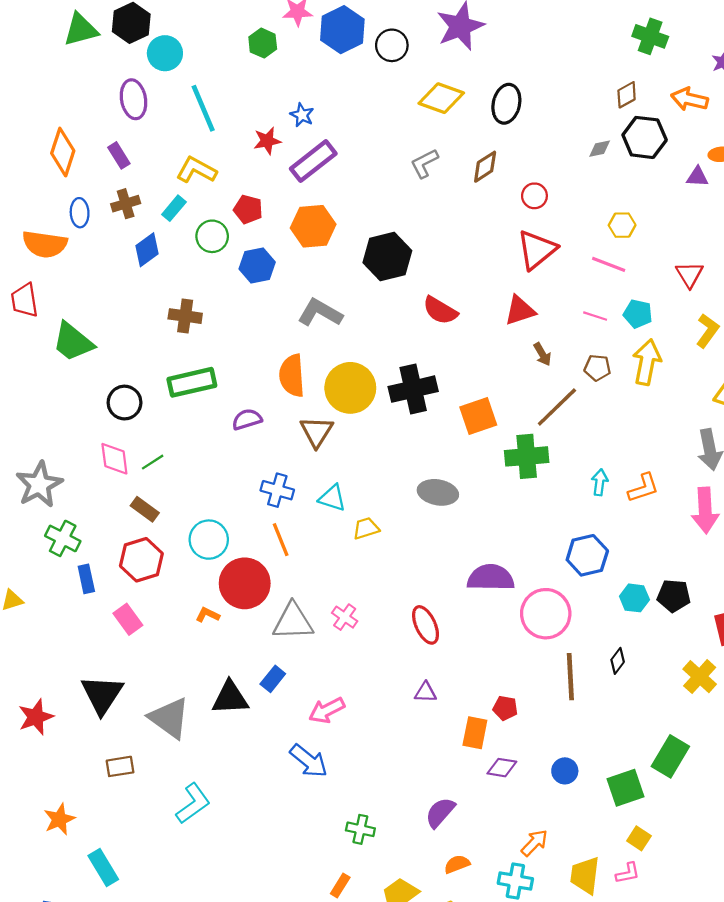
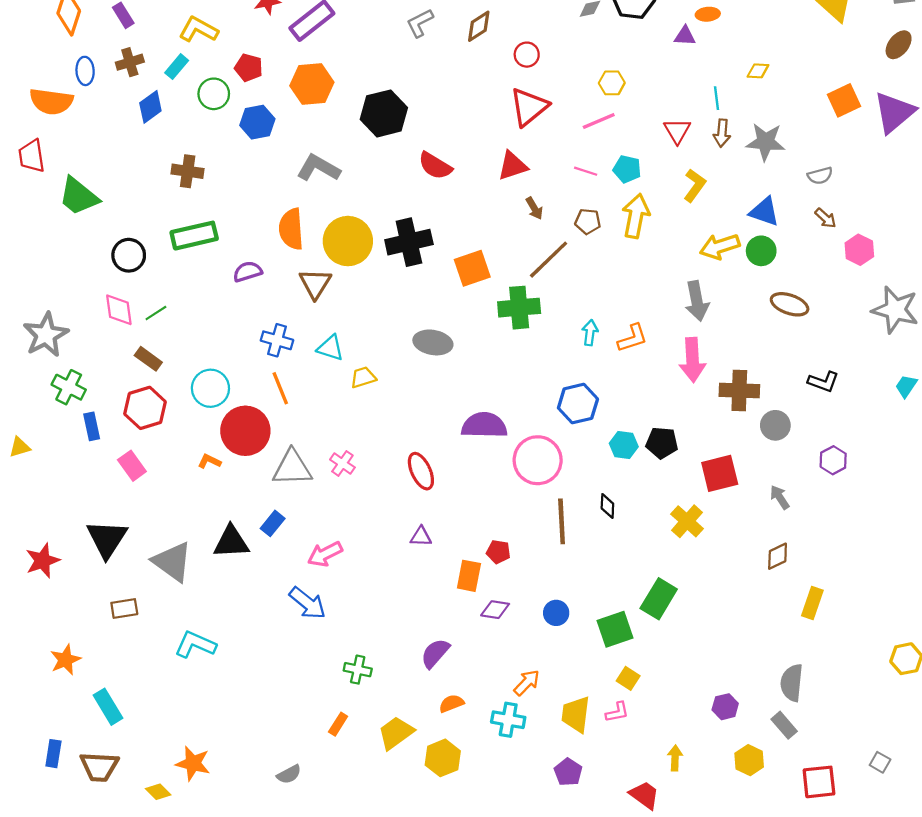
pink line: (609, 264) -> (599, 121), turned -44
black diamond: (618, 661) -> (607, 506), turned -35
cyan L-shape: (193, 804) -> (195, 645), turned -120

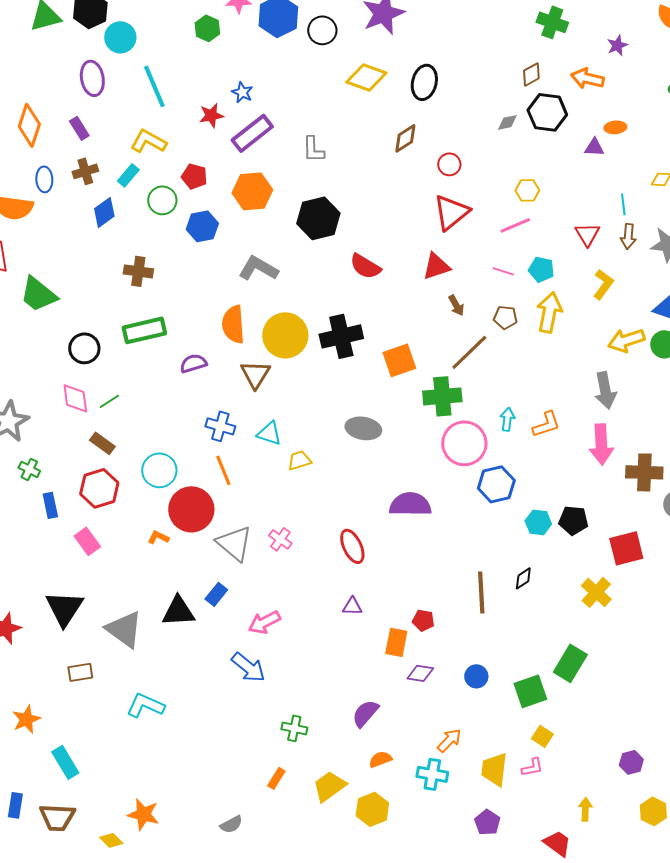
gray L-shape: (420, 23) -> (313, 149), moved, turned -64
green cross: (69, 387) -> (29, 469), size x0.7
pink circle: (538, 460) -> (464, 443), moved
gray triangle: (292, 468) -> (234, 543), turned 42
black diamond: (607, 506) -> (523, 578), turned 55

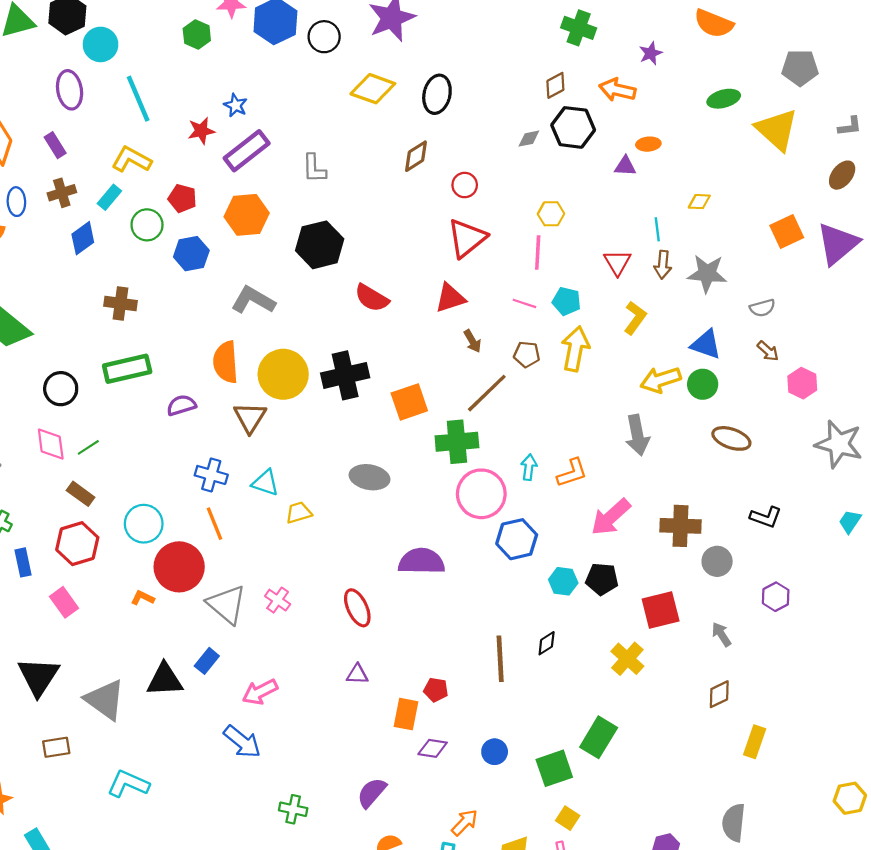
pink line: (515, 225) -> (538, 253), turned -64
pink arrow: (601, 444) -> (611, 517), moved, turned 51

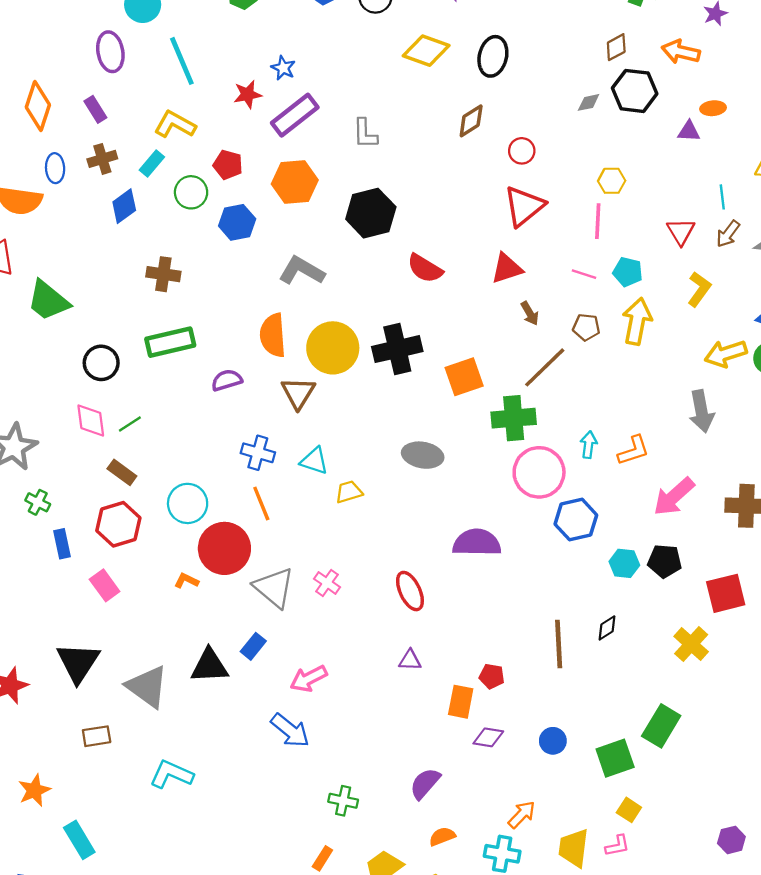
brown arrow: (663, 265) -> (728, 234), turned 32

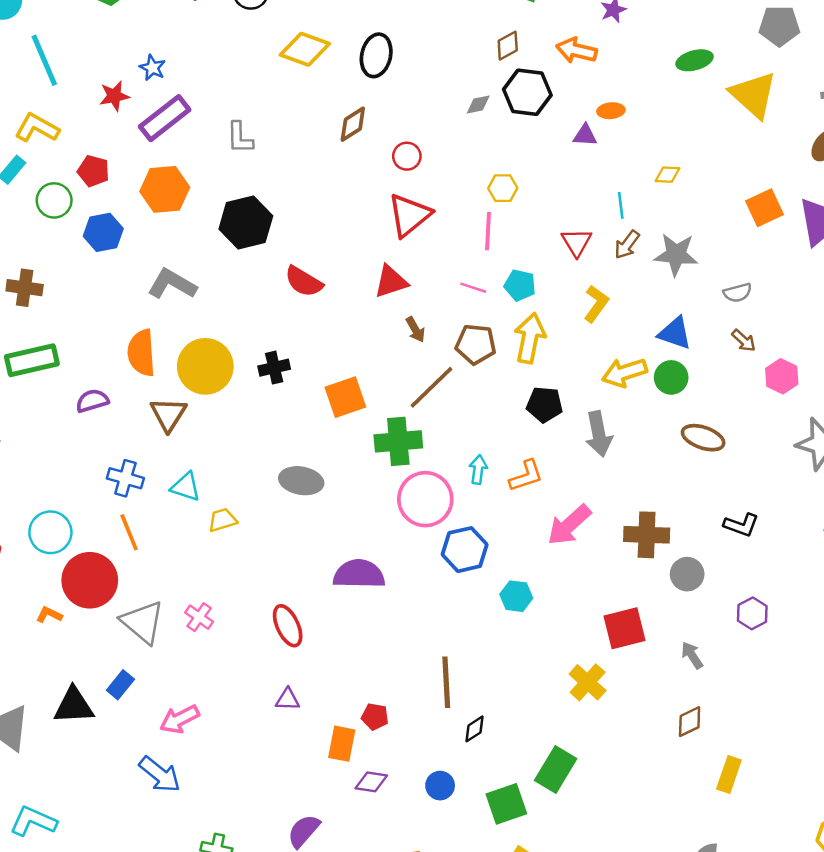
brown pentagon: (586, 327) -> (476, 344), size x1.4
black cross: (397, 349) -> (274, 368), size x0.6
black pentagon: (665, 561) -> (545, 404), moved
black diamond: (607, 628) -> (474, 729), moved

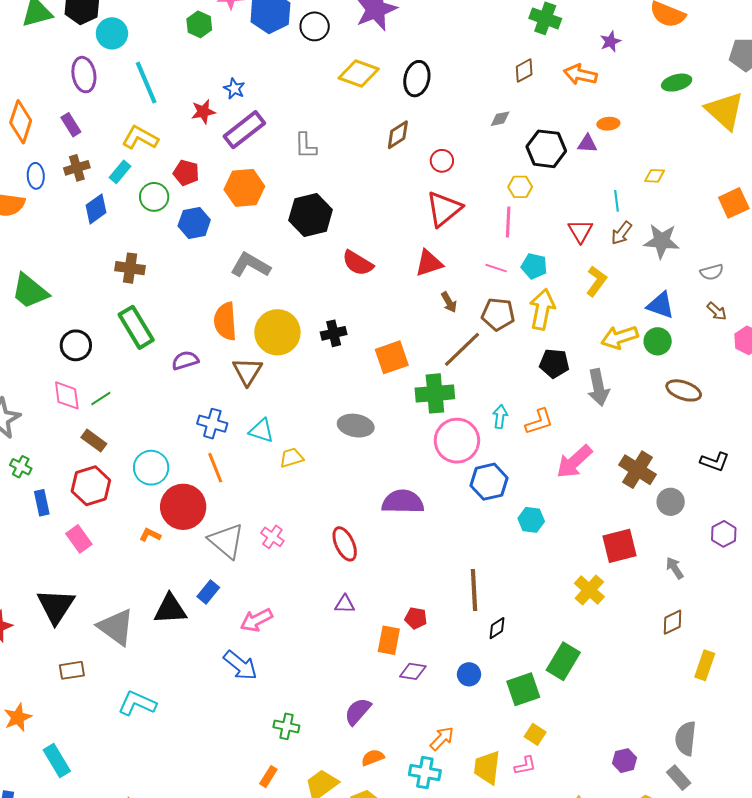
black hexagon: (527, 92) -> (546, 149), moved
green rectangle: (32, 360) -> (136, 327), turned 72
brown cross: (647, 535) -> (637, 470), turned 30

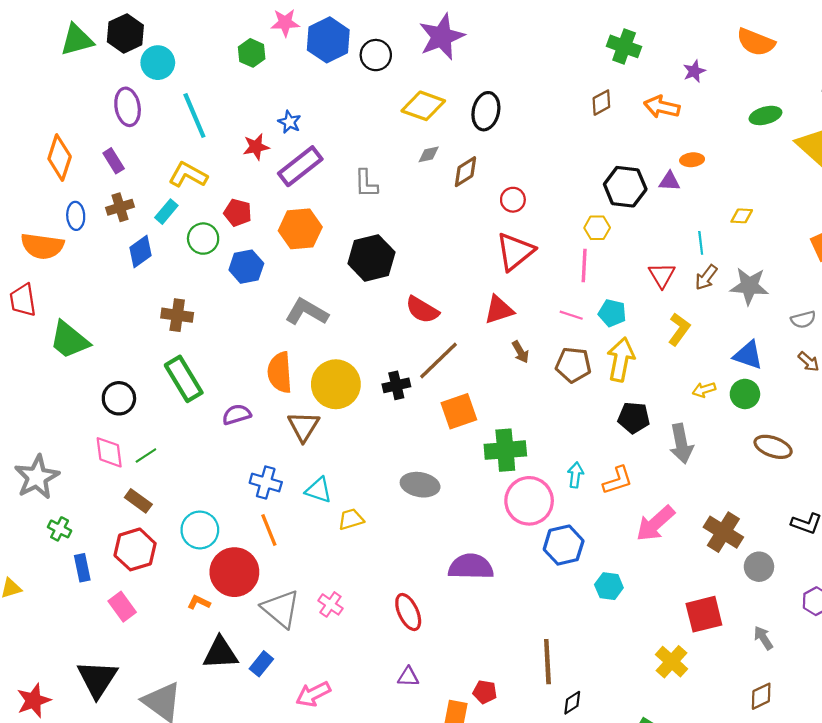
gray diamond: (500, 119) -> (429, 154), moved
yellow arrow: (619, 337) -> (704, 390), size x0.6
brown line: (462, 349) -> (438, 361), moved
black triangle: (170, 609) -> (220, 653), moved

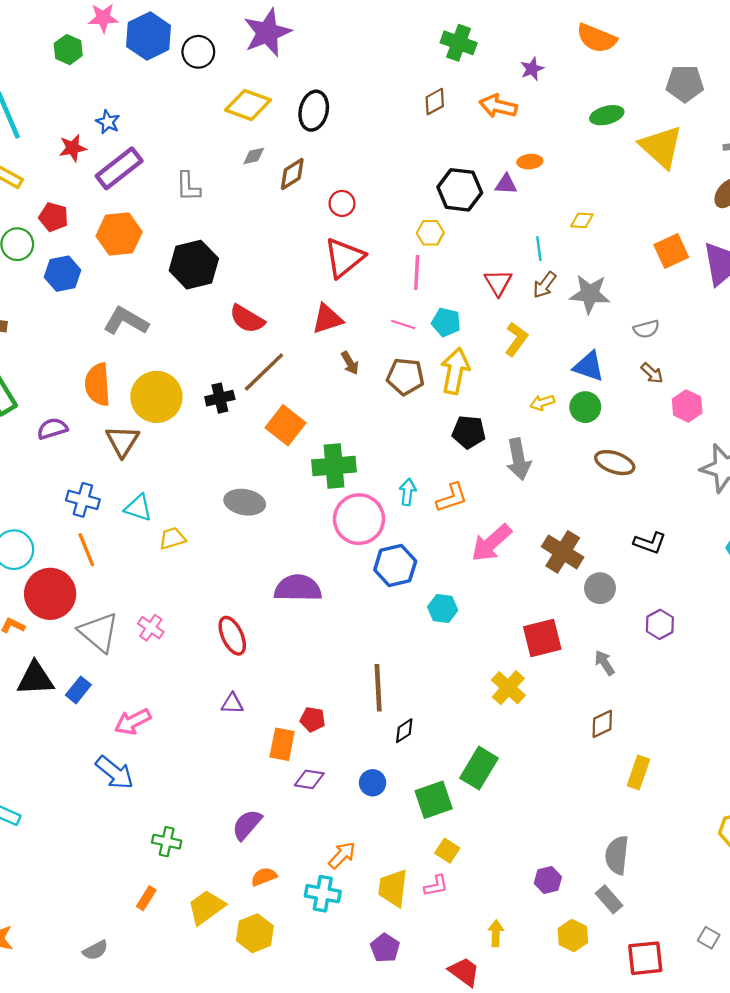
orange square: (459, 411) -> (285, 425), turned -33

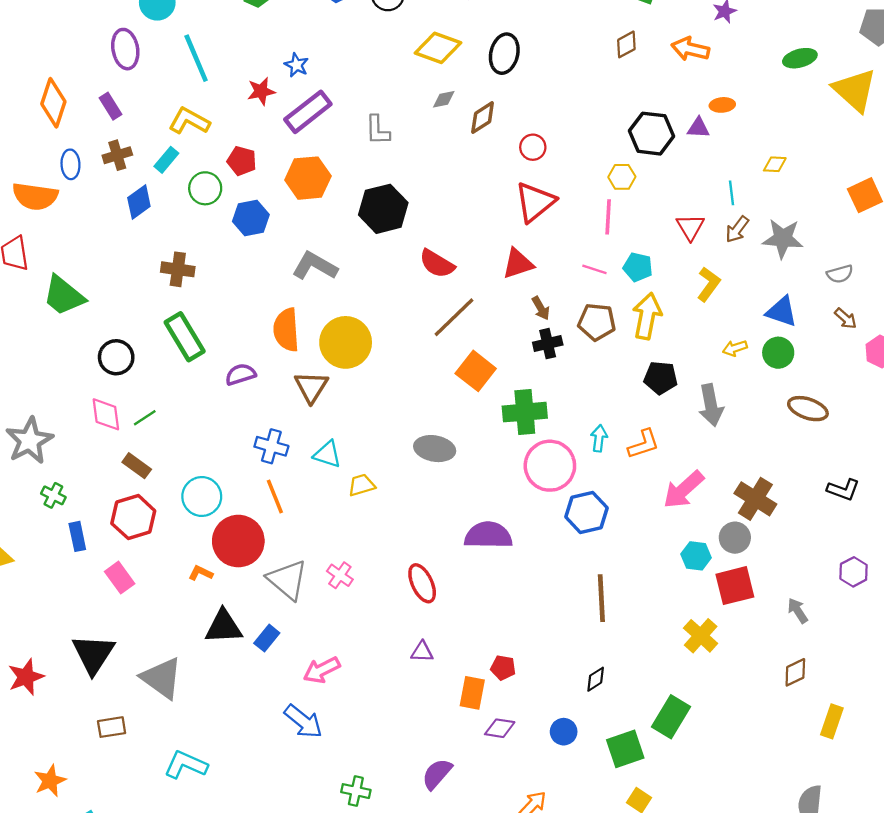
black cross: (220, 398) -> (548, 344), moved
gray circle: (600, 588) -> (735, 538), moved
cyan hexagon: (443, 609) -> (696, 556), moved
brown line: (378, 688) -> (601, 598), moved

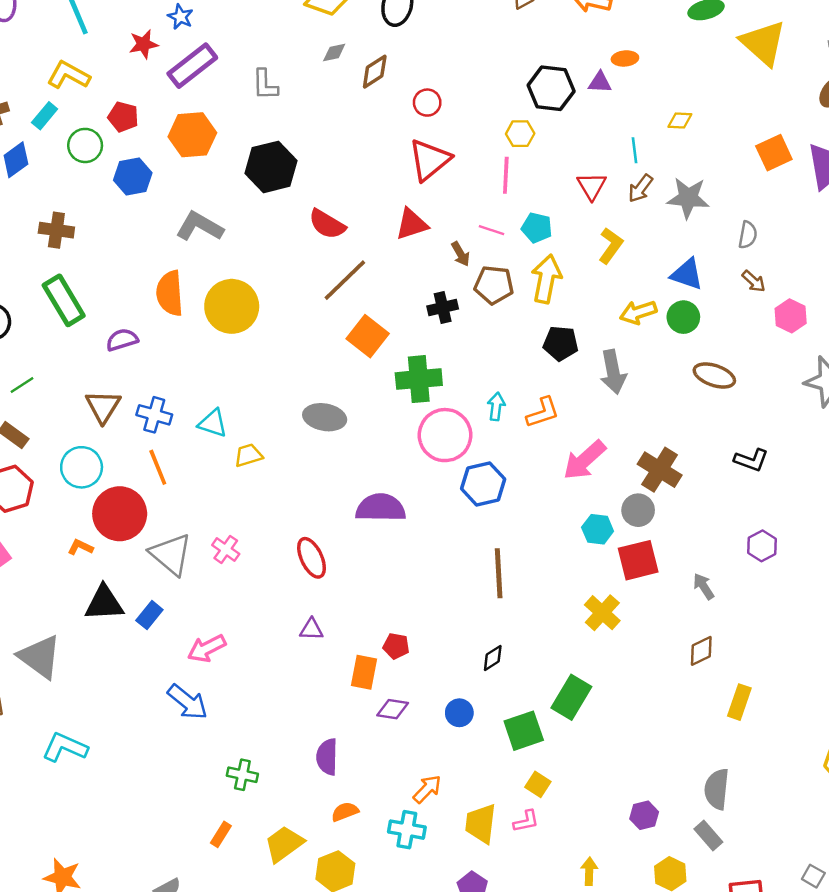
gray semicircle: (840, 274) -> (748, 235), turned -65
brown arrow: (541, 308) -> (461, 254), moved
yellow arrow: (735, 348) -> (638, 312), size x1.4
brown triangle: (311, 387) -> (103, 406), moved
purple semicircle: (437, 774) -> (327, 757), turned -40

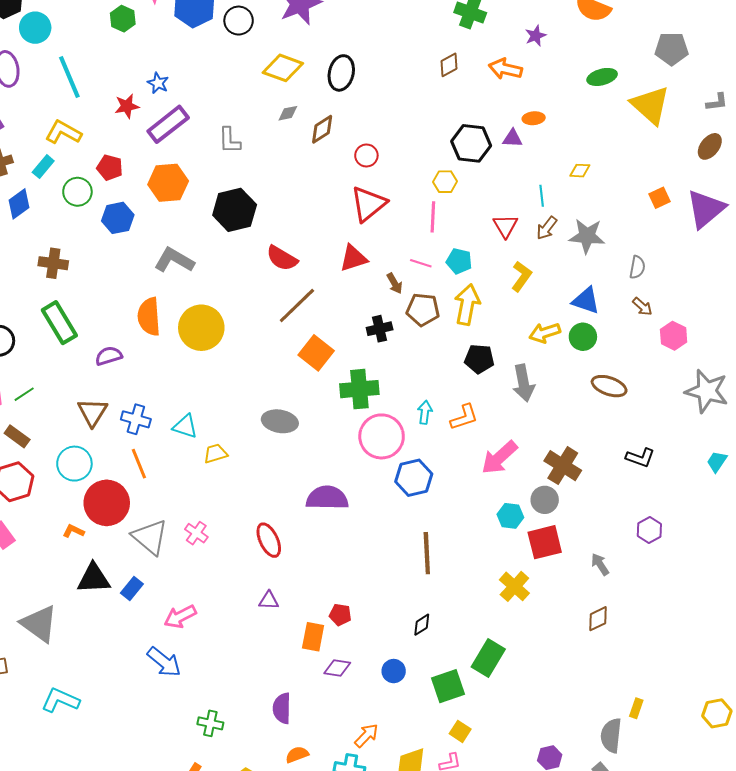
orange square: (774, 153) -> (659, 198), size x0.7
yellow rectangle: (739, 702) -> (636, 708), moved, size x0.7

